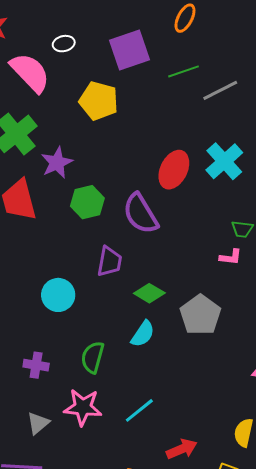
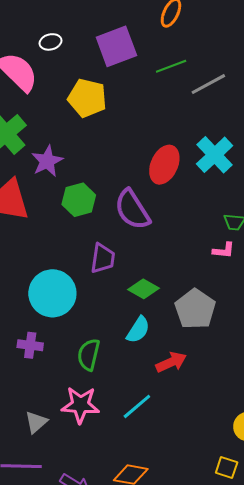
cyan circle: (58, 295) -> (52, 293), size x1.4
purple cross: (36, 365) -> (30, 345), moved
red arrow: (182, 449) -> (171, 362), moved

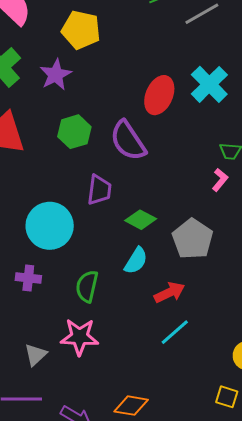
purple star: (47, 161) -> (56, 75), moved
pink L-shape: (224, 250) -> (220, 180), turned -55
cyan line: (137, 406) -> (175, 332), moved

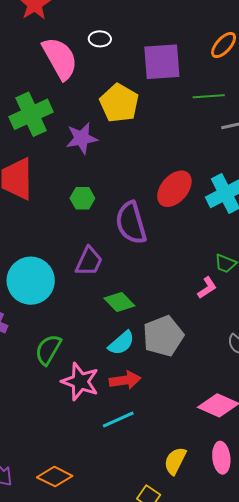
green hexagon: (74, 132) -> (82, 198), size x0.7
cyan semicircle: (136, 261) -> (121, 343), moved
pink star: (80, 337) -> (80, 382), moved

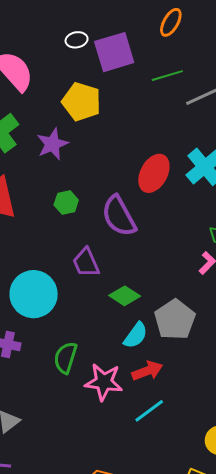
white ellipse: (100, 39) -> (77, 40), moved
purple trapezoid: (89, 261) -> (86, 263), turned 144

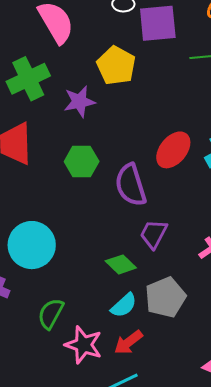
green hexagon: (66, 202) -> (82, 161), size x1.4
purple trapezoid: (86, 263) -> (154, 234), moved, turned 40
red arrow: (147, 371) -> (128, 342), turned 152

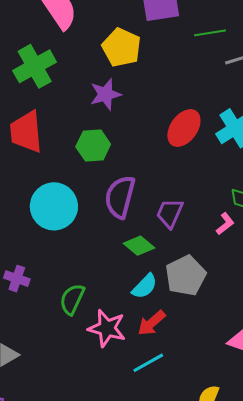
purple star: (79, 102) -> (105, 94), moved
purple semicircle: (131, 185) -> (120, 197), moved, turned 36
cyan circle: (32, 245) -> (54, 206), moved

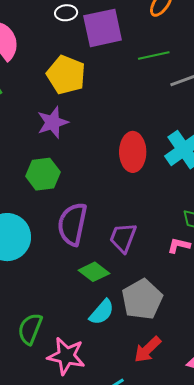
red ellipse: (184, 128) -> (133, 152), turned -33
pink L-shape: (225, 224) -> (179, 245), turned -125
red arrow: (152, 323) -> (148, 350), moved

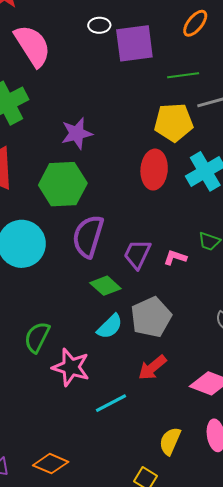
yellow pentagon: (66, 75) -> (174, 122), moved, turned -30
green hexagon: (43, 174) -> (63, 184), size x1.4
pink L-shape: (179, 245) -> (175, 258), moved

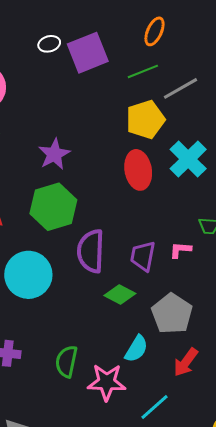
orange ellipse: (195, 23) -> (154, 31), moved
cyan semicircle: (110, 326) -> (136, 349), moved

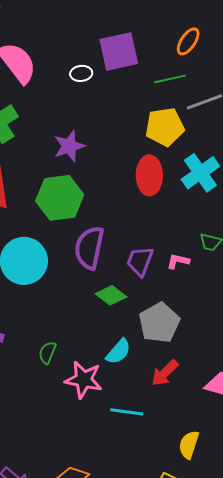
white ellipse: (49, 44) -> (81, 73), moved
green semicircle: (66, 361) -> (47, 353), size x0.7
cyan line: (154, 407) -> (127, 412), turned 40

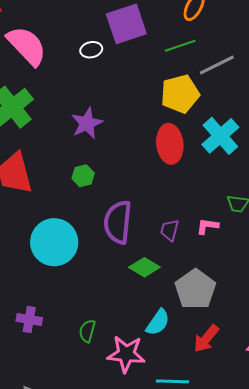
green hexagon: (60, 198) -> (83, 176), size x0.5
purple trapezoid: (140, 261) -> (170, 230), size x0.7

